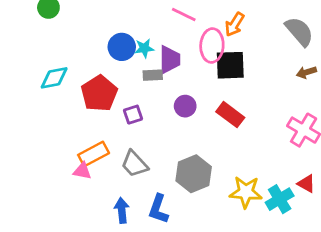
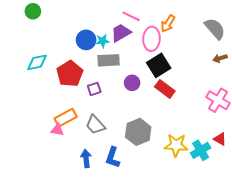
purple trapezoid: (170, 60) -> (121, 33), moved, turned -120
black square: (230, 65) -> (159, 65), moved, turned -30
gray rectangle: (153, 75) -> (109, 60), size x1.5

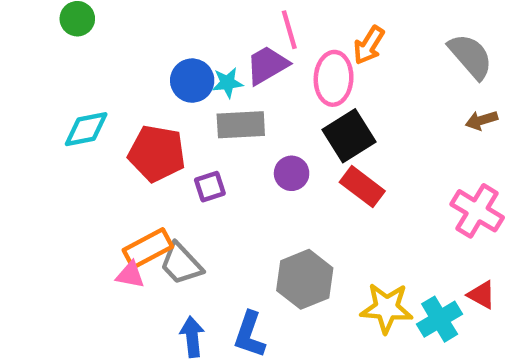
pink line: (131, 16) -> (289, 30), turned 48
red pentagon: (70, 74) -> (157, 153), turned -30
gray trapezoid: (95, 125) -> (181, 264), moved

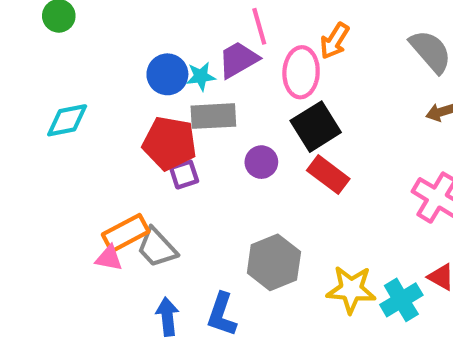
red pentagon: (157, 153) -> (169, 143), moved

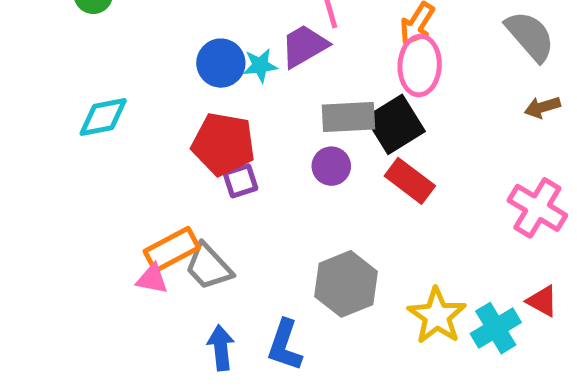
pink ellipse: (301, 72) -> (420, 66), moved
gray rectangle: (213, 116) -> (348, 117), moved
yellow star: (351, 289) -> (437, 316), turned 30

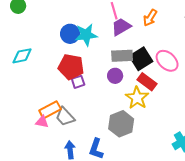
purple trapezoid: (304, 46) -> (121, 27), moved
cyan star: (260, 66) -> (86, 35), size x1.6
pink ellipse: (420, 66) -> (167, 61), moved, turned -50
yellow star: (437, 316) -> (137, 98), moved

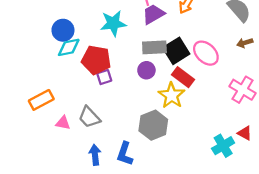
blue circle: (70, 34) -> (63, 30), moved
cyan diamond: (22, 56) -> (69, 47), moved
orange rectangle: (50, 110) -> (41, 100), moved

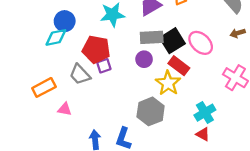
cyan diamond: (69, 47) -> (56, 37), moved
gray trapezoid: (89, 117) -> (80, 74), moved
red triangle: (245, 133) -> (203, 134), moved
cyan cross: (223, 146) -> (205, 113), moved

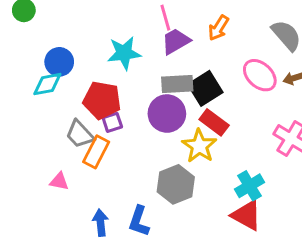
pink ellipse: (201, 43) -> (260, 75), moved
purple circle: (144, 59) -> (167, 114), size x1.6
orange rectangle: (44, 87) -> (96, 152), moved, turned -35
red triangle: (203, 134) -> (247, 215), size x1.6

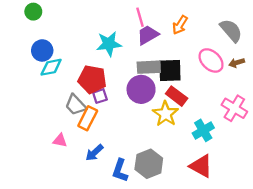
blue circle: (59, 62) -> (42, 50), moved
black square: (205, 88) -> (170, 70), turned 30
gray hexagon: (176, 184) -> (149, 164), moved
cyan cross: (249, 186) -> (203, 130), moved
blue arrow: (101, 223) -> (94, 153), moved, turned -126

